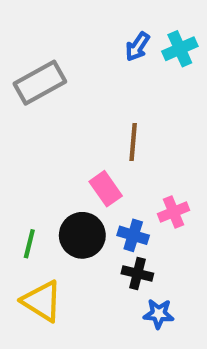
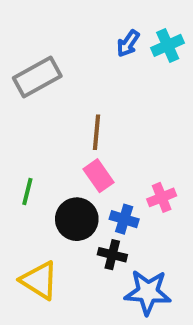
brown line: (133, 142) -> (96, 132), moved
green line: (29, 244) -> (27, 192), moved
black cross: (137, 273) -> (112, 255), moved
blue star: (159, 314) -> (148, 292), size x1.6

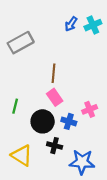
black cross: (112, 255) -> (55, 146), moved

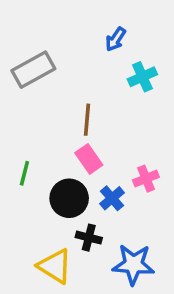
cyan cross: (93, 25) -> (142, 77), moved
blue cross: (69, 121) -> (112, 198), turned 32
yellow triangle: (22, 155) -> (55, 266), moved

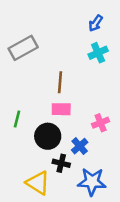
blue arrow: (116, 39) -> (96, 23), moved
pink rectangle: (89, 159) -> (61, 109), turned -54
blue cross: (112, 198) -> (80, 146), moved

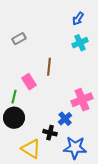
gray rectangle: (23, 48) -> (19, 39), size x0.6
pink rectangle: (61, 109) -> (29, 82), moved, turned 56
pink cross: (101, 123) -> (82, 100), size x1.5
black circle: (48, 136) -> (14, 118), moved

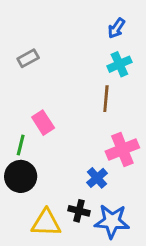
brown line: (49, 67) -> (106, 99), moved
black cross: (50, 133) -> (79, 211), moved
yellow triangle: (31, 149) -> (46, 223), turned -30

